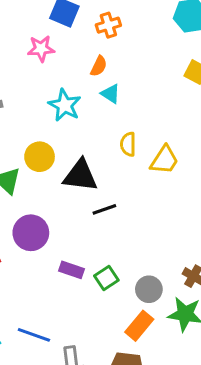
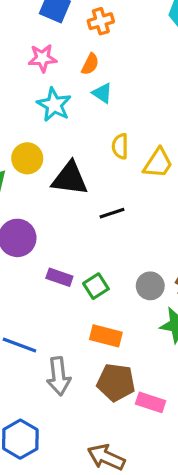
pink star: (41, 49) -> (42, 58), moved
black line: (104, 209) -> (112, 213), moved
gray circle: (149, 289) -> (150, 286), moved
orange rectangle: (139, 326) -> (106, 336), moved, turned 64

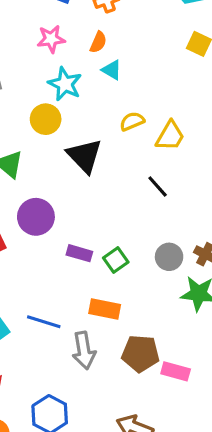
yellow semicircle: (120, 146) -> (132, 121), turned 70
yellow circle: (27, 158) -> (46, 119), moved
black triangle: (70, 179) -> (84, 156), turned 42
black line: (112, 213) -> (158, 186), moved, turned 70
orange rectangle: (106, 336) -> (105, 309), moved

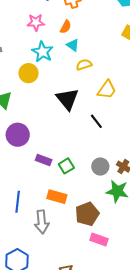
yellow semicircle: (132, 121) -> (84, 65), moved
black triangle: (84, 156) -> (67, 99), moved
blue line: (44, 322) -> (18, 202), turned 75
brown pentagon: (141, 353) -> (87, 214), moved, turned -30

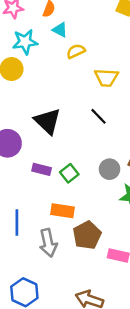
cyan star: (42, 52) -> (25, 42), turned -30
yellow trapezoid: (107, 90) -> (106, 78), turned 65
black triangle: (67, 99) -> (48, 121), moved
brown pentagon: (87, 214) -> (87, 235), moved

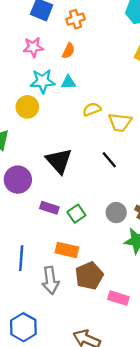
cyan triangle: (60, 30) -> (68, 82), moved, turned -35
yellow semicircle: (76, 51) -> (92, 109), moved

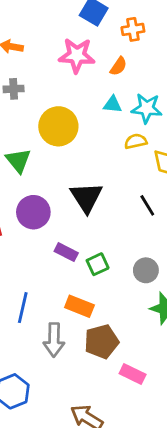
pink star: (33, 47) -> (77, 55), size x1.4
cyan star: (43, 81) -> (147, 108), moved
yellow circle: (27, 107) -> (58, 126), size x1.4

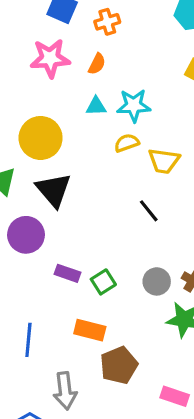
black triangle: (86, 197) -> (54, 190), moved
gray arrow: (54, 340) -> (65, 391), moved
pink rectangle: (133, 374) -> (175, 396), moved

